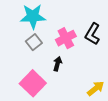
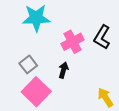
gray square: (34, 42) -> (28, 64), moved
yellow arrow: (96, 88) -> (105, 97), turned -84

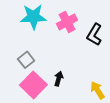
pink cross: (72, 42) -> (67, 22), moved
black arrow: (63, 70) -> (59, 79), moved

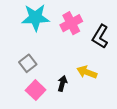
pink square: (33, 85) -> (36, 90), size x0.7
yellow arrow: (97, 90) -> (87, 72), moved, turned -36

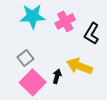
yellow arrow: (87, 72) -> (79, 66), size x1.4
pink square: (36, 90) -> (33, 82), size x1.4

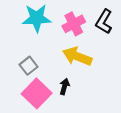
black L-shape: (92, 34) -> (104, 22), moved
yellow arrow: (79, 66) -> (77, 56), moved

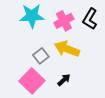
gray square: (29, 66) -> (41, 56), moved
black arrow: (64, 87) -> (64, 80), moved, turned 32

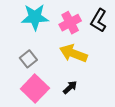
gray square: (41, 56) -> (28, 59), moved

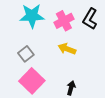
yellow arrow: (73, 53) -> (67, 49), size x0.7
black arrow: (70, 87) -> (71, 88), moved, turned -32

